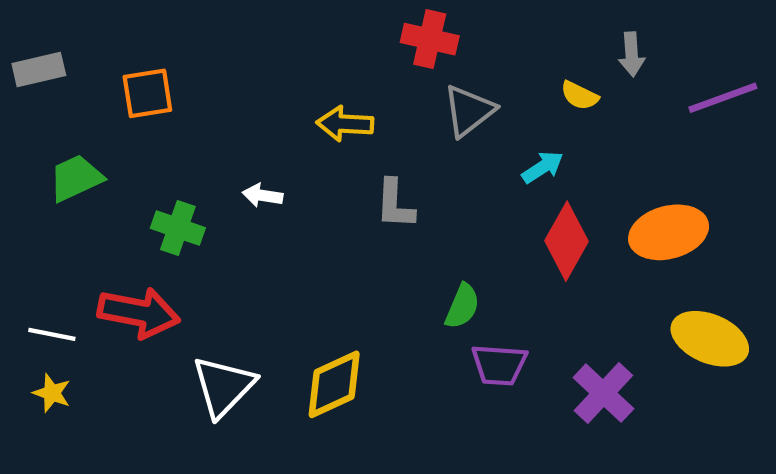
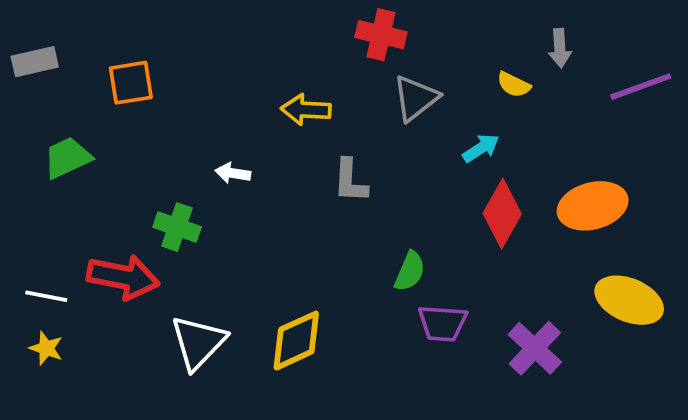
green cross: (178, 228) -> (177, 227), moved

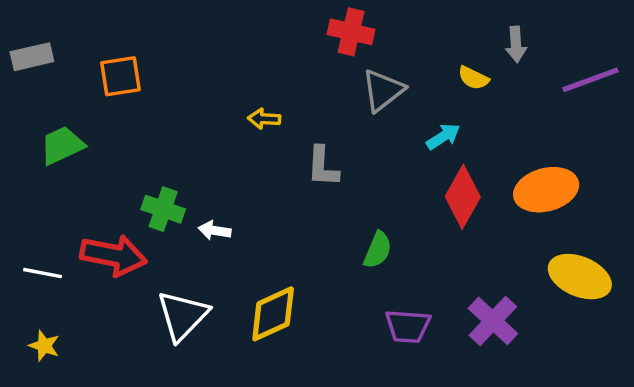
yellow arrow: (306, 110) -> (264, 119), moved, size x0.7
white arrow: (233, 173) -> (215, 230), moved
purple trapezoid: (443, 323) -> (408, 326), moved
yellow star: (46, 348) -> (44, 346), moved

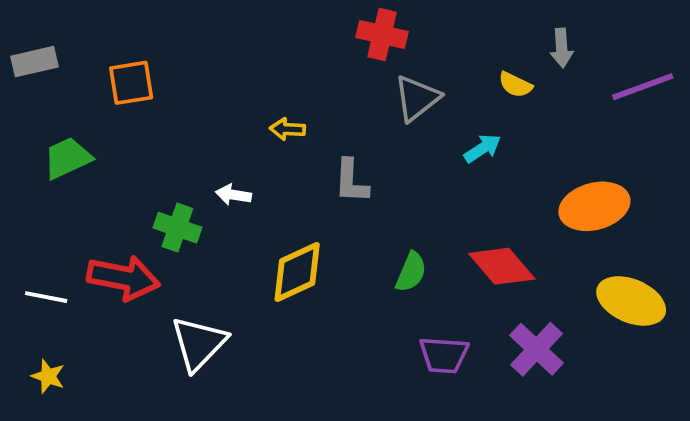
red diamond: (463, 197) -> (502, 266), moved, turned -70
white arrow: (215, 230) -> (233, 195), moved
yellow diamond: (273, 314) -> (297, 272), moved

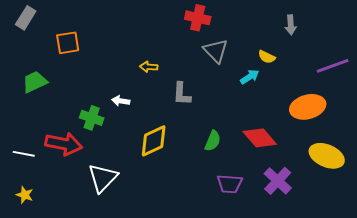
gray rectangle: (35, 62) -> (26, 18), moved, turned -45
yellow semicircle: (515, 85) -> (267, 57), moved
purple line: (643, 87) -> (333, 66), moved
gray triangle: (417, 98) -> (216, 51), turned -36

